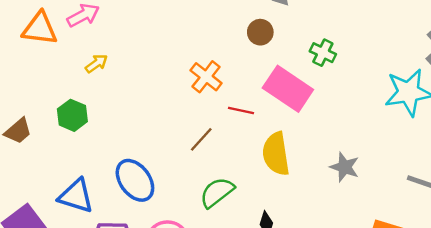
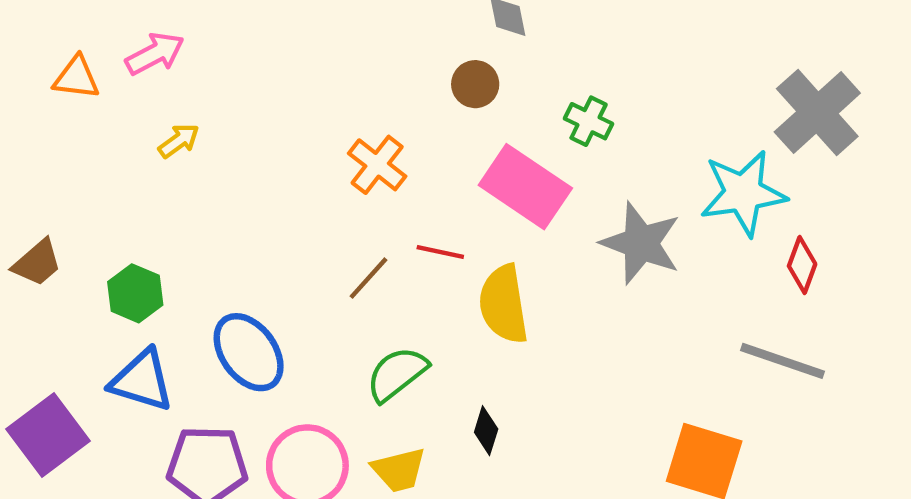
orange triangle: (40, 29) -> (76, 78), size x0.7
red line: (241, 110) -> (440, 252), moved
green hexagon: (72, 115) -> (135, 293), moved
gray star: (345, 167) -> (641, 243), moved, size x1.5

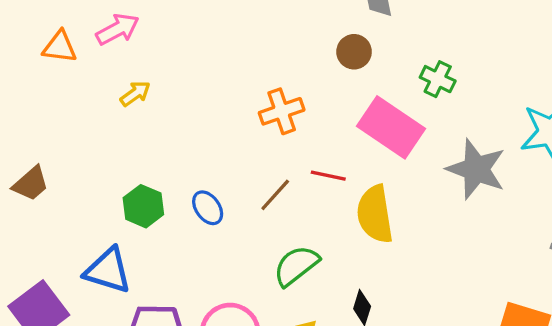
orange cross: (377, 165) -> (282, 111), turned 33
green hexagon: (135, 293) -> (143, 206), moved
blue ellipse: (249, 352) -> (208, 208), moved, size x0.6

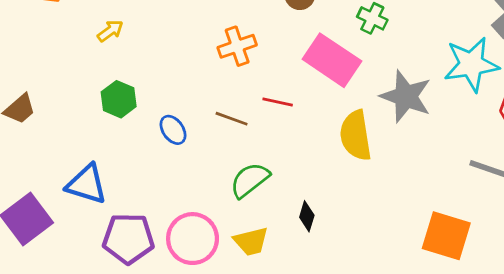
brown line: (275, 195) -> (232, 119), turned 68
green hexagon: (143, 206) -> (119, 99), moved
yellow semicircle: (375, 214) -> (356, 135), moved

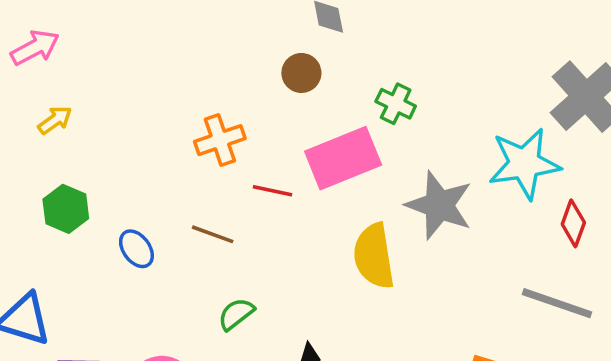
pink rectangle: (332, 60) -> (343, 158), turned -56
red line: (278, 102) -> (272, 191), moved
green semicircle: (250, 180) -> (236, 314), size x0.7

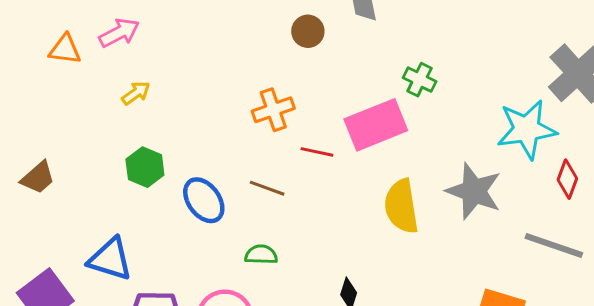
brown circle: (301, 73) -> (308, 31), moved
gray star: (439, 205) -> (474, 191), moved
blue ellipse: (136, 249) -> (204, 200), size x1.4
green semicircle: (236, 314) -> (261, 255), moved, turned 40

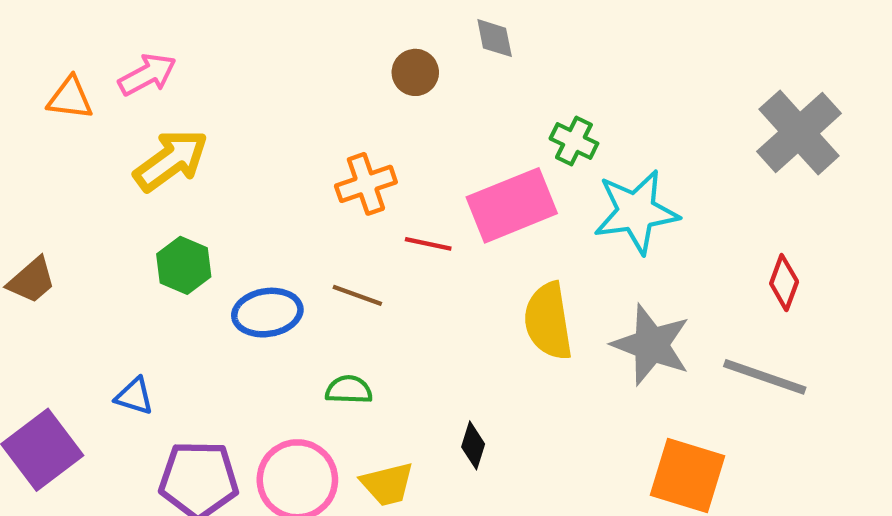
yellow arrow: (136, 93) -> (171, 160), size x1.8
cyan star: (527, 129) -> (636, 212), moved
gray star: (474, 191) -> (651, 345), moved
blue ellipse: (204, 200) -> (267, 313), turned -63
blue triangle: (110, 259) -> (134, 396), size x0.6

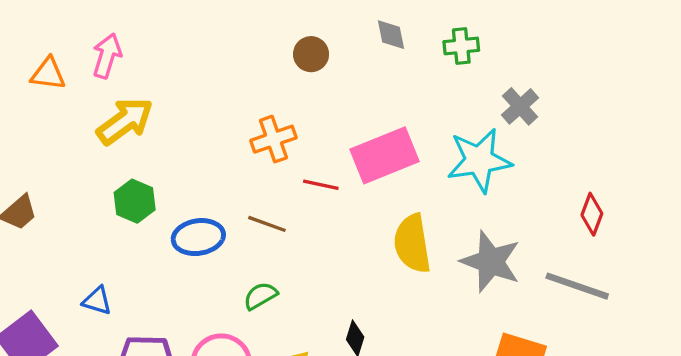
gray diamond: (495, 38) -> (391, 35), moved
pink arrow: (147, 75) -> (107, 56), turned -45
gray cross: (799, 132) -> (520, 106), moved, size x0.6
green cross: (574, 141) -> (461, 46), moved, turned -32
green semicircle: (349, 390) -> (260, 296), turned -32

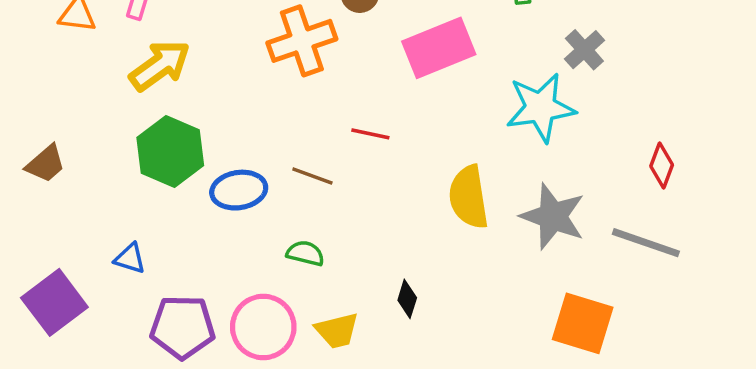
orange cross: (273, 139) -> (302, 41), moved, size x1.4
pink rectangle: (385, 155) -> (439, 48), moved
green hexagon: (135, 201) -> (170, 151), size x1.5
green semicircle: (260, 296) -> (305, 253), turned 44

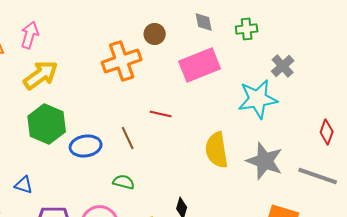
brown line: (312, 176) -> (128, 138), turned 45

